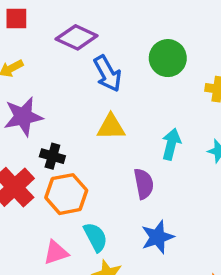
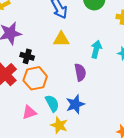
blue star: (157, 237) -> (75, 104), moved

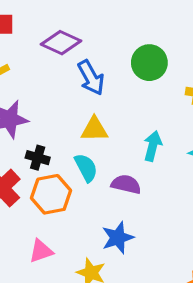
purple semicircle: (80, 72) -> (126, 184), turned -66
cyan semicircle: (52, 103) -> (86, 168), moved

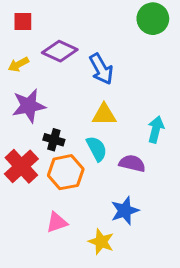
purple diamond: (61, 43) -> (60, 51), moved
green circle: (149, 63) -> (153, 19), moved

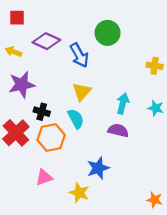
green circle: (153, 19) -> (108, 33), moved
yellow arrow: (18, 64) -> (14, 52), turned 49
yellow triangle: (104, 115) -> (82, 92), turned -48
purple semicircle: (132, 163) -> (118, 130), moved

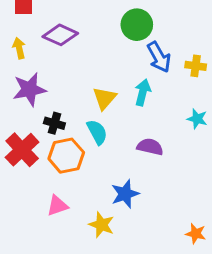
yellow arrow: (14, 52) -> (19, 48), turned 56
blue arrow: (79, 55) -> (159, 57), moved
cyan arrow: (123, 103) -> (143, 92), moved

